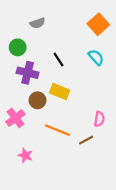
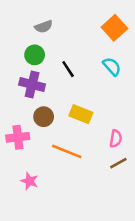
green circle: (18, 47) -> (35, 55), moved
yellow rectangle: (60, 91) -> (81, 114), moved
pink cross: (15, 118) -> (18, 137), turned 30
brown line: (86, 140) -> (118, 163), moved

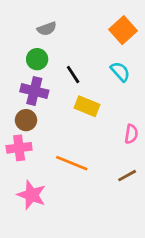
yellow rectangle: (81, 114) -> (87, 106), moved
brown circle: (44, 117) -> (26, 120), moved
pink semicircle: (116, 139) -> (131, 134), moved
pink star: (29, 181) -> (32, 195), size x1.5

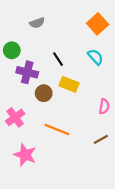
green circle: (37, 59) -> (12, 50), moved
brown circle: (26, 120) -> (44, 93), moved
pink cross: (19, 148) -> (15, 117), turned -30

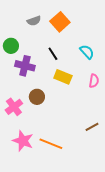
orange square: (98, 24) -> (60, 22), moved
brown circle: (44, 93) -> (37, 97), moved
pink semicircle: (104, 106) -> (94, 81), moved
orange line: (57, 129) -> (51, 144), moved

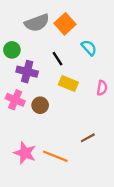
gray semicircle: (34, 21) -> (37, 23), size x1.6
cyan semicircle: (87, 52) -> (89, 48), moved
pink cross: (14, 107) -> (15, 100), moved, turned -30
brown line: (92, 127) -> (88, 138), moved

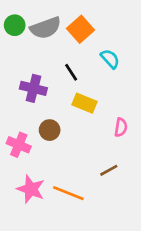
green circle: (12, 50) -> (15, 25), moved
pink semicircle: (102, 88) -> (121, 127), moved
pink cross: (15, 100) -> (19, 145), moved

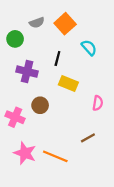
green circle: (15, 25) -> (15, 39), moved
gray semicircle: (46, 28) -> (37, 23), size x0.6
black line: (71, 72) -> (57, 58), turned 48

